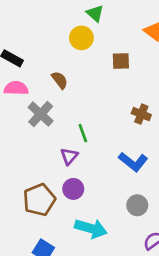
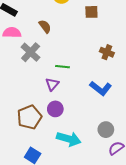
green line: (83, 133) -> (63, 67), turned -64
gray circle: (137, 205) -> (106, 130), moved

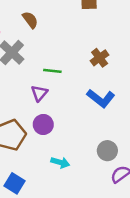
brown cross: (107, 52) -> (100, 58), moved, turned 32
cyan arrow: (69, 139) -> (60, 162), size x0.6

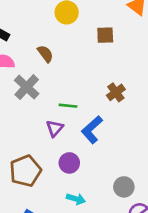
blue L-shape: (101, 98) -> (92, 130), moved, turned 100
purple circle: (43, 124) -> (69, 163), moved

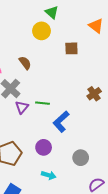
brown cross: (116, 92) -> (94, 94), moved
purple triangle: (55, 128) -> (22, 107), moved
gray circle: (124, 187) -> (81, 158), moved

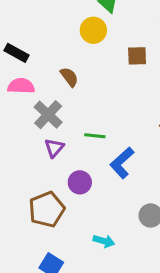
purple triangle: (22, 107) -> (54, 148), moved
purple circle: (44, 147) -> (80, 182), moved

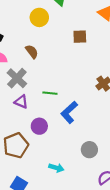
yellow circle: (93, 30) -> (39, 17), moved
purple triangle: (54, 148) -> (21, 102), turned -48

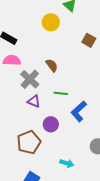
brown square: (80, 37) -> (89, 40), turned 32
brown semicircle: (32, 52) -> (52, 65), moved

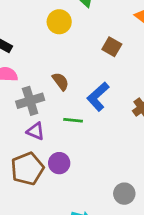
gray cross: (30, 79) -> (30, 101), turned 30
blue L-shape: (79, 111) -> (98, 97), moved
brown pentagon: (29, 142) -> (27, 169), moved

